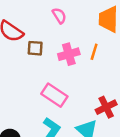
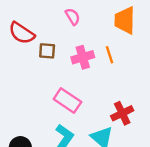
orange line: (94, 52) -> (109, 55), turned -35

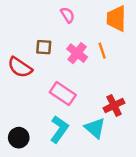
red semicircle: (22, 33) -> (20, 67), moved
pink cross: (83, 57) -> (77, 53), turned -36

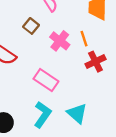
brown square: (44, 47) -> (31, 26), moved, turned 35
red cross: (114, 105) -> (95, 62), moved

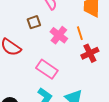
brown square: (31, 26) -> (34, 22), turned 32

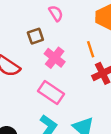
pink cross: (59, 35) -> (55, 58), moved

